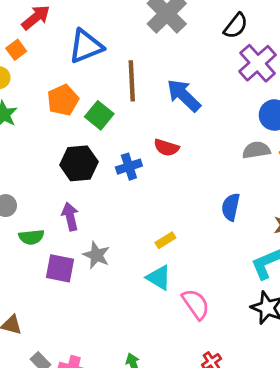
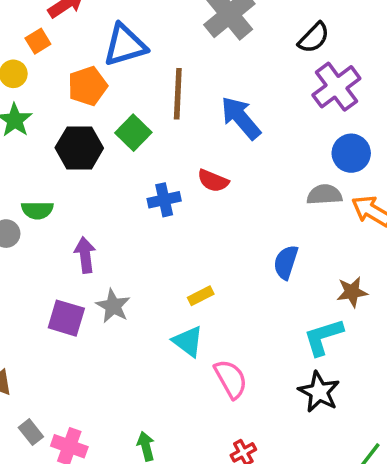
orange pentagon: (63, 100) -> (87, 86), moved
black hexagon: (79, 163) -> (79, 148), moved
green semicircle: (31, 237) -> (37, 210), moved

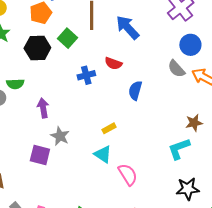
gray semicircle: (324, 195) -> (176, 69), turned -126
blue semicircle: (286, 262) -> (135, 91), moved
purple square: (66, 318) -> (40, 155), moved
black star: (319, 392) -> (188, 189), moved, turned -30

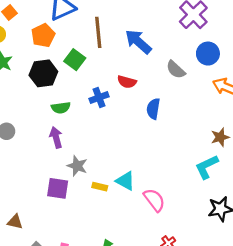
gray semicircle: (176, 69) -> (176, 70), moved
green semicircle: (15, 84) -> (61, 108), moved
yellow rectangle: (109, 128) -> (100, 187), moved, turned 48

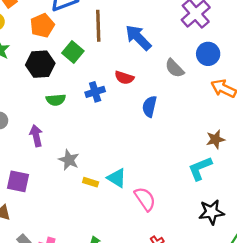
purple arrow: (56, 137) -> (36, 136), moved
purple square: (58, 188) -> (18, 181), moved

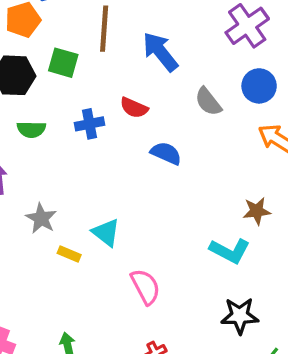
green square: (73, 52) -> (63, 63), turned -30
blue semicircle: (149, 106) -> (166, 153), turned 95
cyan L-shape: (200, 168) -> (230, 251), turned -136
cyan triangle: (117, 178) -> (106, 233), moved

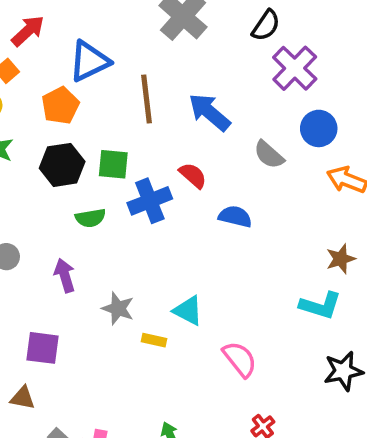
green square: (63, 63) -> (113, 164), moved
red semicircle: (134, 108) -> (193, 175), turned -152
blue cross: (89, 124) -> (150, 201), size x1.4

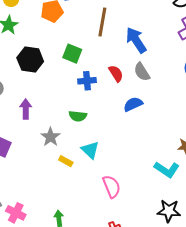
gray semicircle: (269, 155) -> (142, 72), moved
black hexagon: (62, 165) -> (30, 60), moved
blue cross: (150, 201) -> (87, 81), size x0.7
blue semicircle: (235, 217) -> (133, 104), turned -54
green semicircle: (90, 218) -> (78, 116), moved

